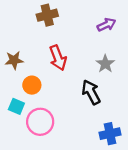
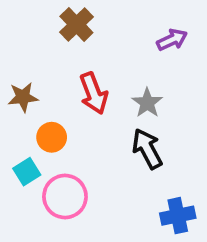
brown cross: (47, 15) -> (76, 24), turned -30
gray star: (105, 64) -> (147, 103), moved
cyan square: (16, 106) -> (27, 172), turned 35

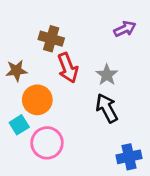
brown cross: (76, 24) -> (51, 39), moved, turned -30
orange circle: (52, 137) -> (37, 100), size x1.4

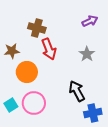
gray star: (107, 75) -> (87, 54), moved
black arrow: (107, 108) -> (77, 91), moved
cyan square: (19, 125) -> (11, 105), moved

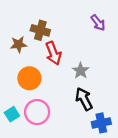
purple arrow: (90, 21) -> (98, 23), turned 77
brown star: (12, 51) -> (19, 44), moved
gray star: (87, 54) -> (81, 71), moved

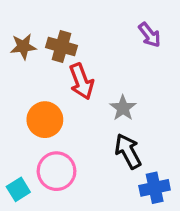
brown star: (19, 44) -> (23, 47), moved
cyan square: (12, 114) -> (18, 189), moved

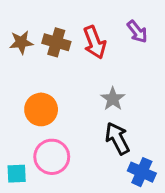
red arrow: (81, 81) -> (94, 42), moved
blue cross: (155, 188) -> (142, 172), turned 36
cyan square: (18, 189) -> (17, 174), turned 30

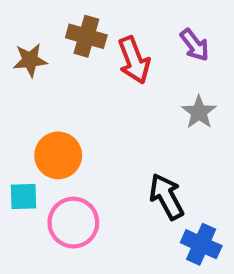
brown cross: (56, 42) -> (86, 36), moved
gray star: (113, 99) -> (199, 112), moved
cyan square: (17, 174) -> (24, 197), moved

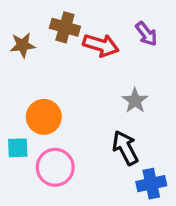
red arrow: (134, 60) -> (101, 45), turned -52
gray star: (199, 112) -> (135, 101), moved
blue cross: (201, 244) -> (151, 184), turned -36

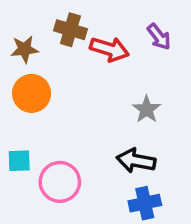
orange circle: (44, 117) -> (32, 93), moved
black arrow: (125, 148) -> (136, 161), turned -52
blue cross: (151, 184) -> (145, 203), moved

